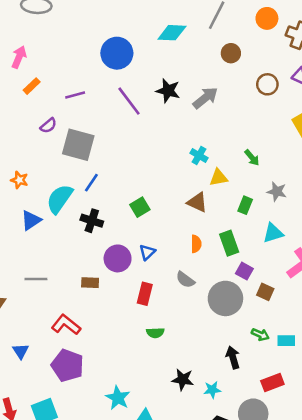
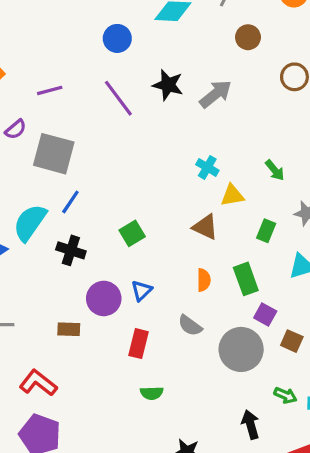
blue circle: (117, 53) -> (117, 38), moved, size x0.7

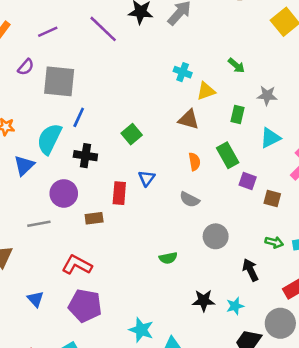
purple circle: (104, 298) -> (64, 193), moved
red rectangle: (138, 344) -> (119, 193), moved
gray circle: (241, 349) -> (216, 236), moved, size x0.7

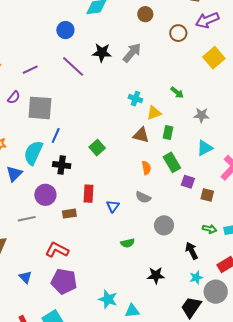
green rectangle: (237, 114) -> (168, 133), moved
blue triangle: (147, 178) -> (113, 206), moved
cyan star: (235, 306) -> (196, 277), moved

